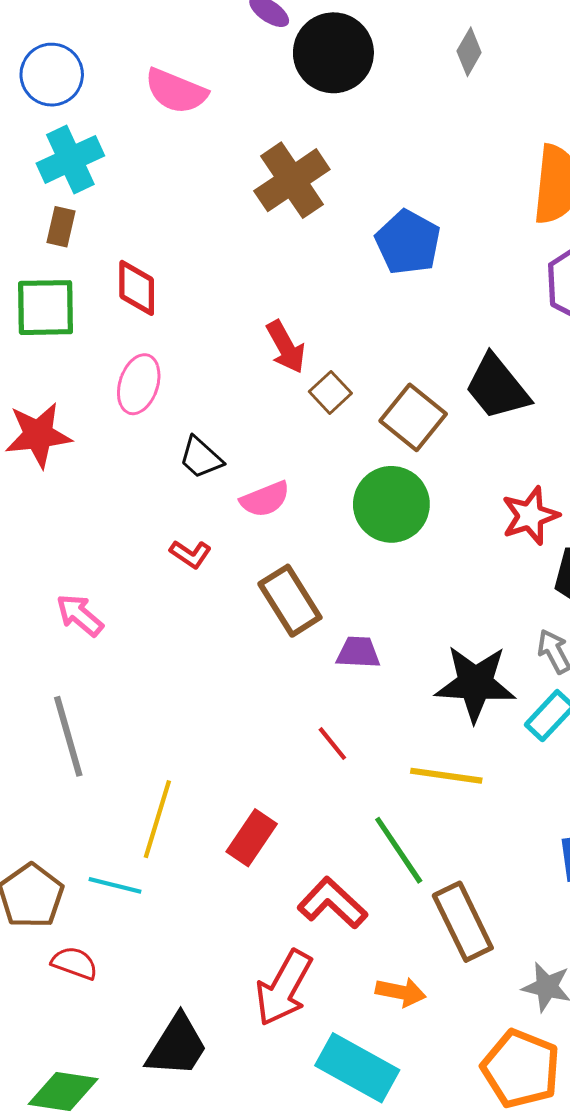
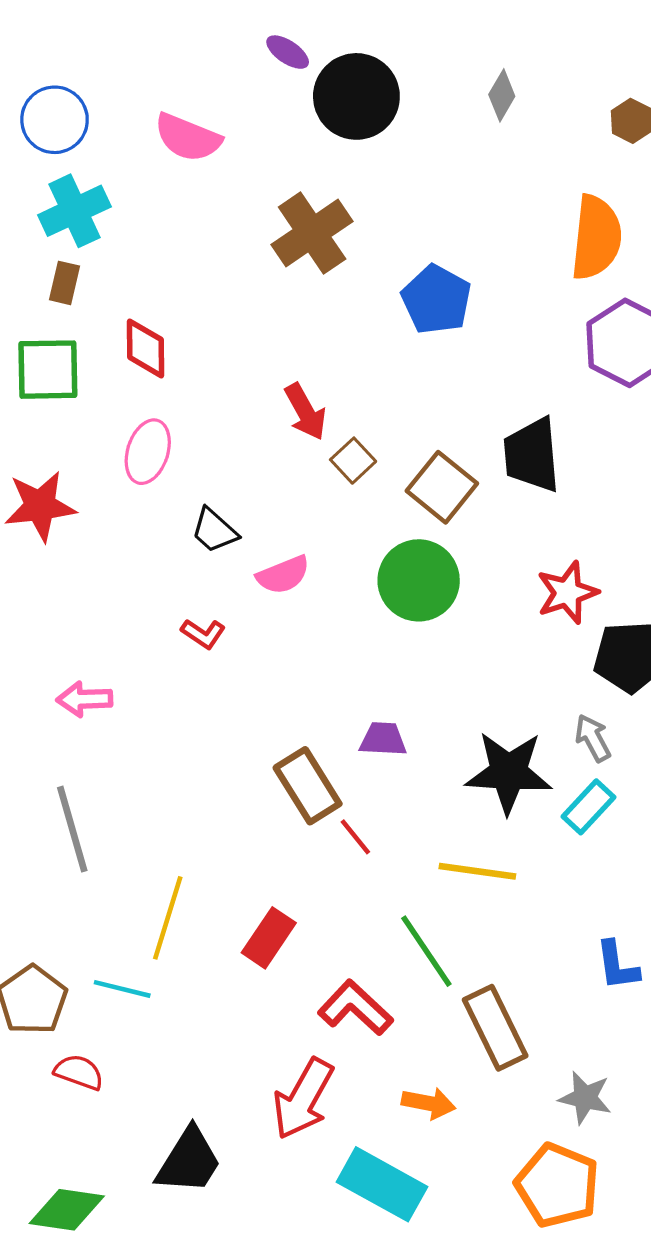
black trapezoid: (497, 387) -> (532, 455), turned 34
brown rectangle: (290, 601) -> (308, 786), moved
pink arrow: (80, 615) -> (84, 699), turned -42

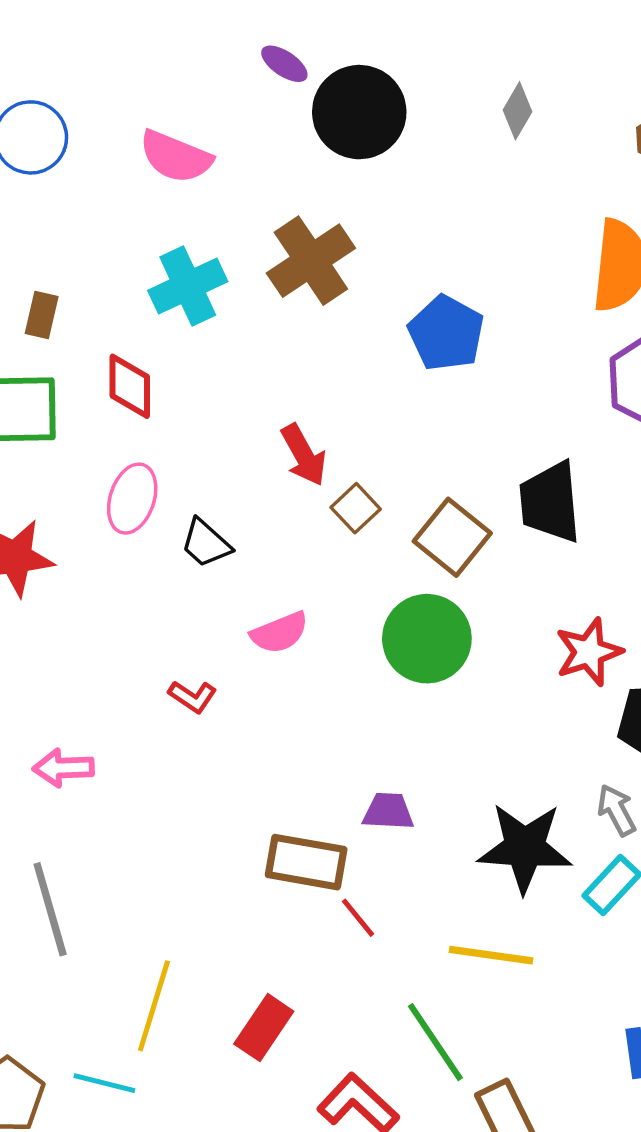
cyan cross: (74, 211) -> (188, 286), moved
black trapezoid: (214, 530) -> (206, 543), moved
brown rectangle: (308, 786) -> (306, 862), turned -48

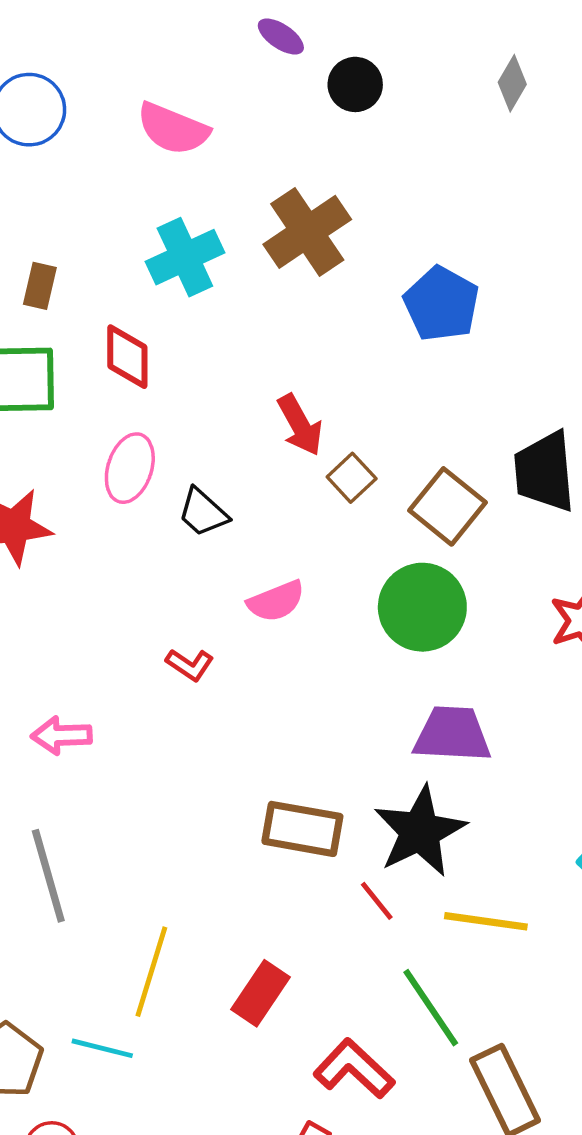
black circle: (359, 112) -> (355, 84), size x0.6
purple trapezoid: (388, 811) -> (452, 734), moved, size x1.5
black star: (525, 848) -> (420, 831), moved, turned -30
red line: (358, 918) -> (377, 901), moved

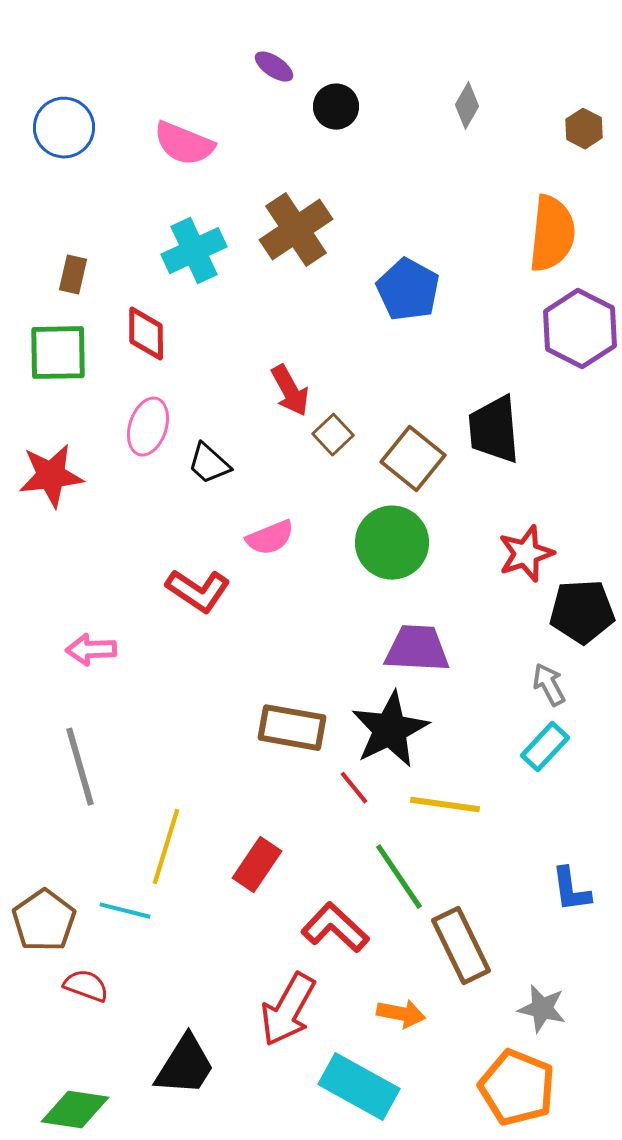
red L-shape: (190, 665) -> (198, 591), size x1.6

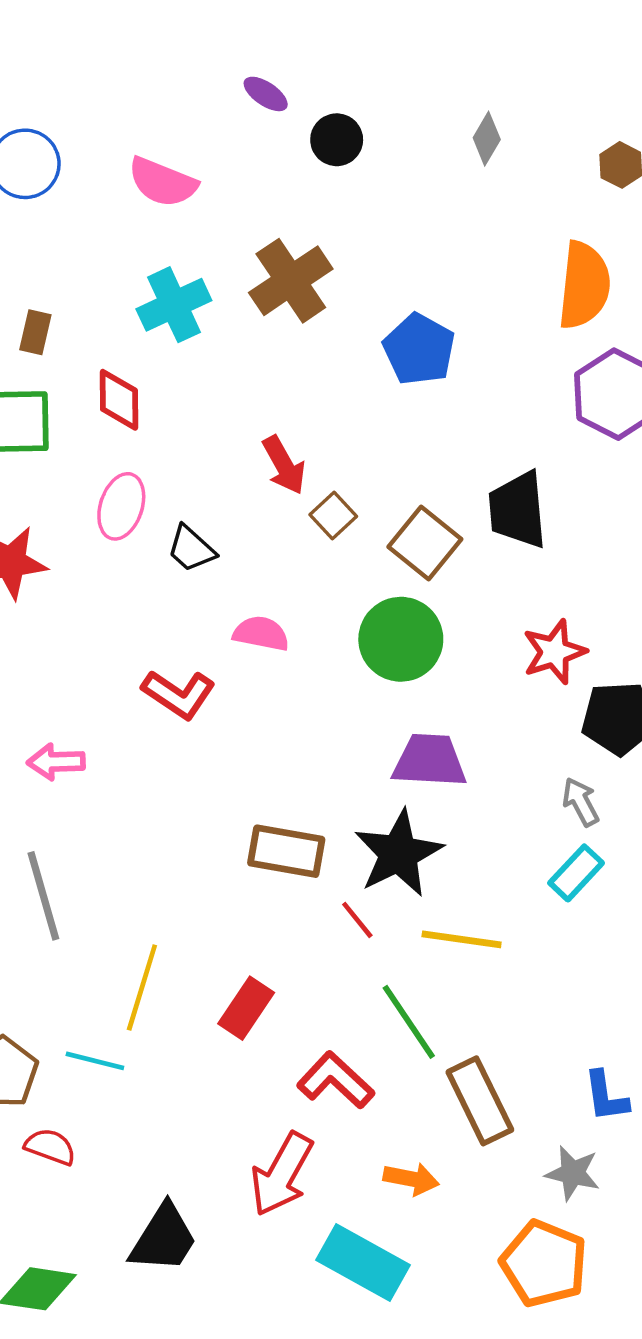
pink semicircle: (270, 538) -> (261, 634), turned -147
blue L-shape: (571, 890) -> (606, 1096), moved

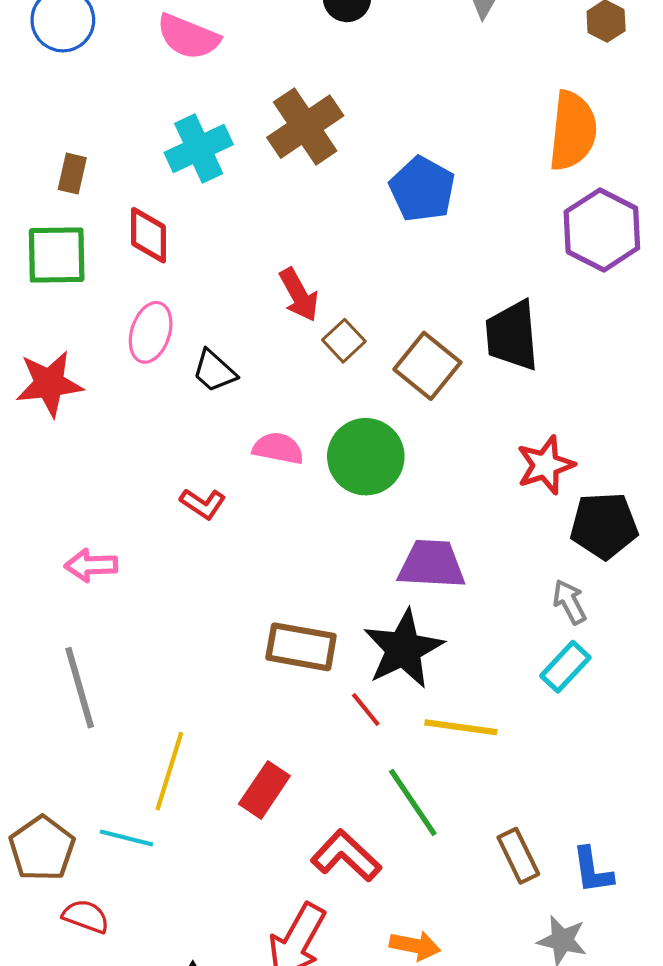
green circle: (401, 639) -> (366, 457), moved
red L-shape: (179, 694) -> (203, 504), size x0.7
brown rectangle: (480, 1101) -> (518, 856), moved, size x0.7

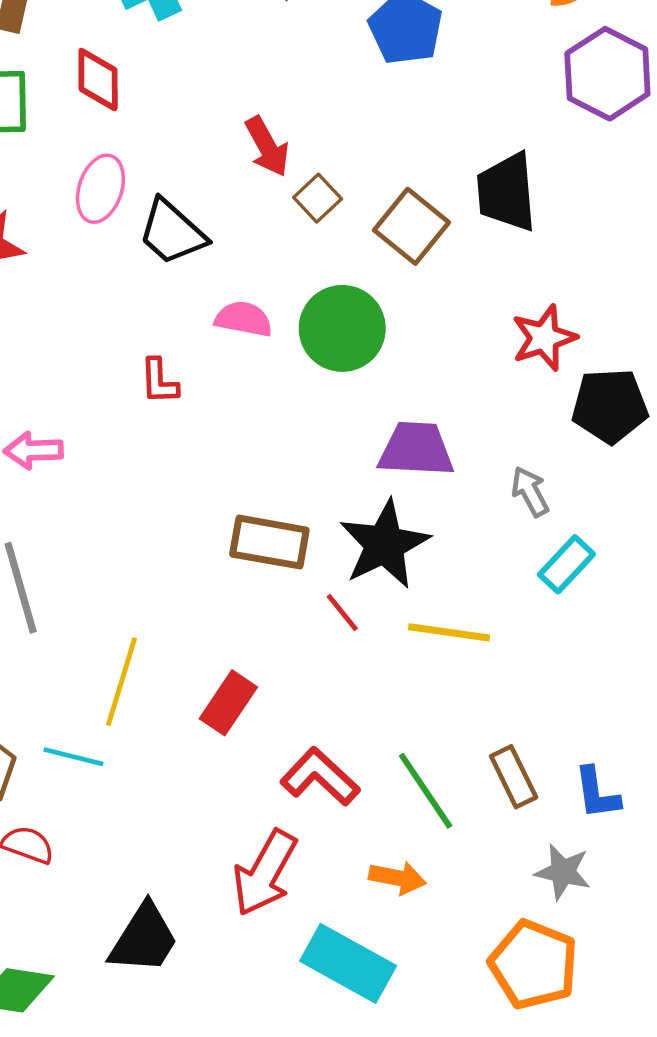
black trapezoid: (214, 371) -> (172, 232), size x1.4
red L-shape: (203, 504) -> (159, 381), turned 54
gray arrow: (570, 602) -> (530, 492), moved
green line: (413, 802) -> (426, 791), moved

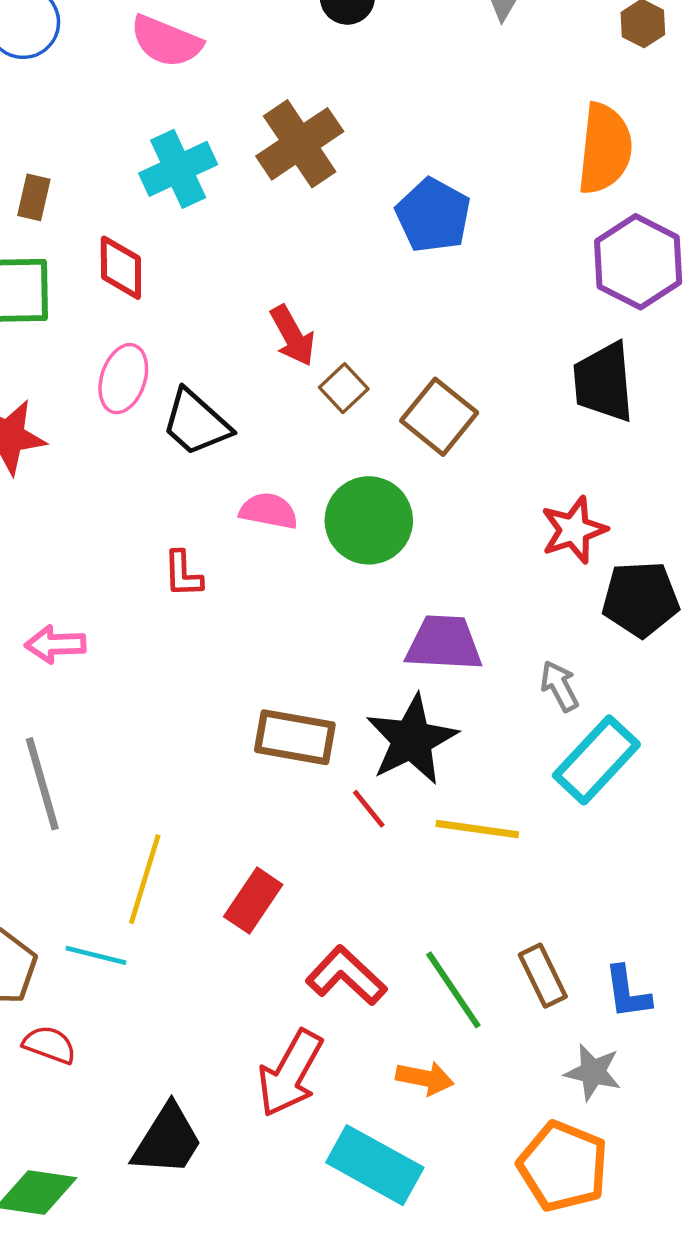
black trapezoid: (507, 192) -> (604, 382), moved
cyan rectangle: (566, 564) -> (596, 760), size x1.5

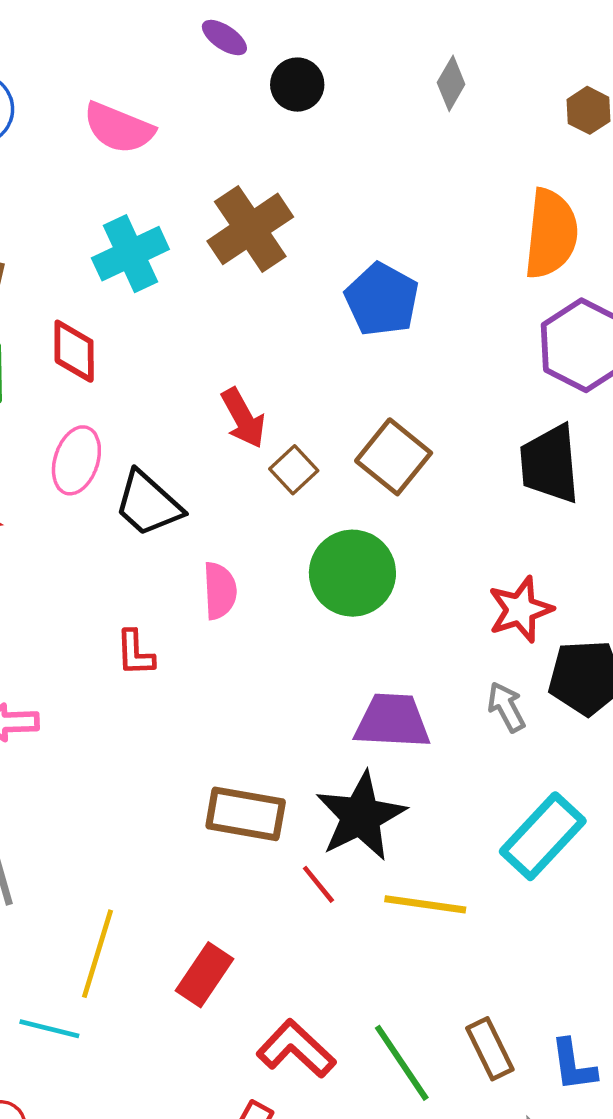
brown square: (439, 417) -> (394, 457), moved
pink semicircle: (269, 511) -> (220, 591), turned 76
green circle: (369, 520) -> (352, 573), moved
gray arrow: (559, 686) -> (506, 707), moved

